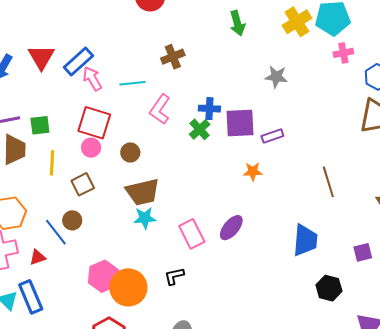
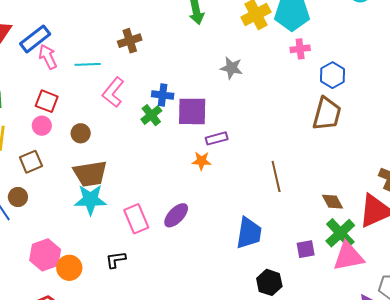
red square: (94, 123) -> (47, 101), size x0.7
purple rectangle: (272, 136) -> (217, 138), moved
cyan star: (145, 218) -> (90, 200), size x1.4
orange circle: (128, 287) -> (69, 268), size x0.7

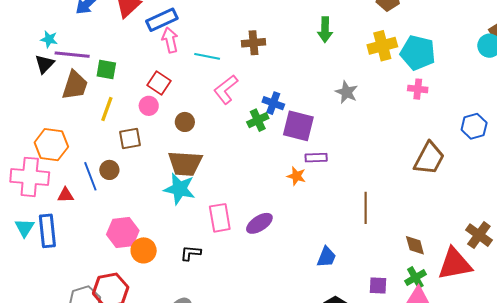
blue hexagon: (332, 75) -> (474, 126), moved
blue trapezoid: (249, 233) -> (326, 257), size x0.7
green cross: (340, 233) -> (415, 278), size x0.7

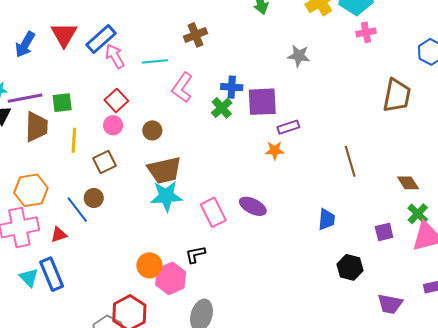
red square: (159, 83) -> (116, 100), turned 30
purple ellipse: (259, 223) -> (253, 206), turned 76
pink hexagon: (123, 232) -> (171, 278), moved

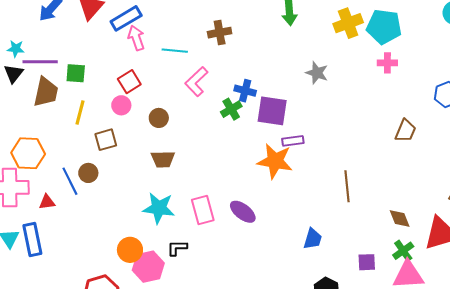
brown trapezoid: (397, 96) -> (405, 131), size x0.7
orange star: (275, 150) -> (275, 161), size x1.8
brown trapezoid: (164, 170) -> (163, 159), size x0.7
cyan star: (166, 196) -> (159, 208), moved

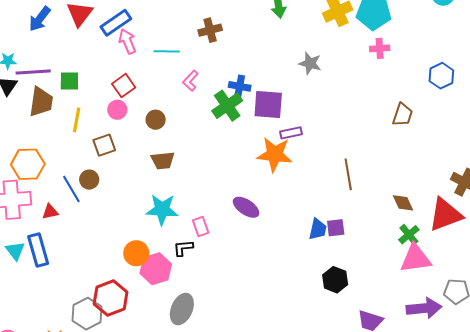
pink L-shape: (196, 82) -> (190, 81), size x0.7
green cross: (231, 109) -> (227, 106), size x1.4
pink rectangle: (203, 210) -> (201, 226), moved, size x0.7
purple square: (367, 262) -> (336, 228), moved

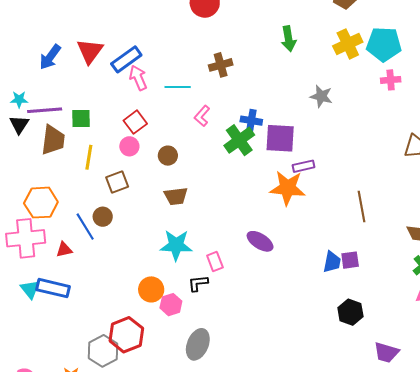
blue rectangle: (38, 250) -> (53, 288), turned -60
pink hexagon: (156, 269) -> (171, 305), size x0.7

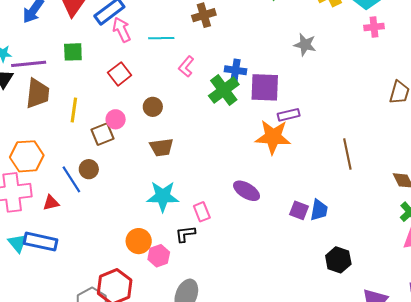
green square: (81, 119) -> (73, 52), moved
pink circle: (129, 146) -> (116, 119), moved
purple square: (350, 260) -> (299, 210), moved, turned 30

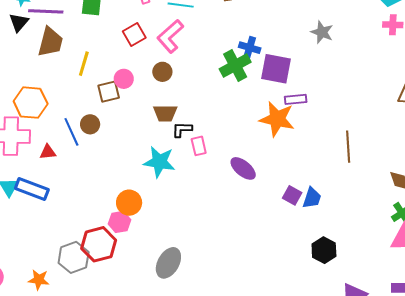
pink L-shape: (186, 67) -> (170, 36), moved, size x1.6
pink rectangle: (202, 212) -> (199, 146), moved
black L-shape: (185, 234) -> (182, 130), moved
pink hexagon: (159, 256) -> (120, 222), moved

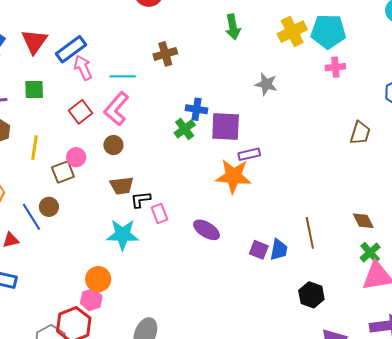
green cross: (235, 66) -> (185, 129), size x0.7
brown line: (348, 147) -> (310, 233), moved
black hexagon: (324, 250) -> (311, 295), moved

